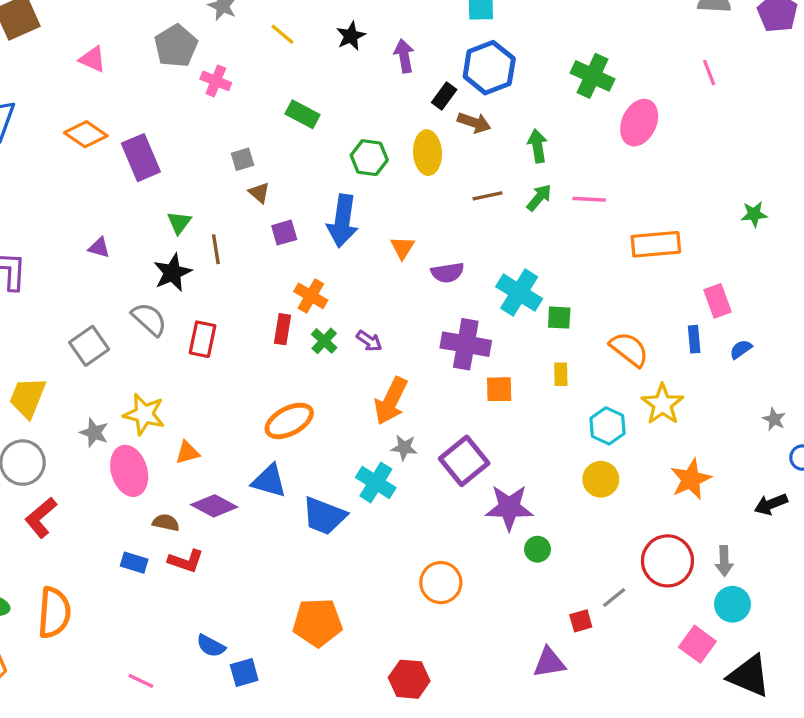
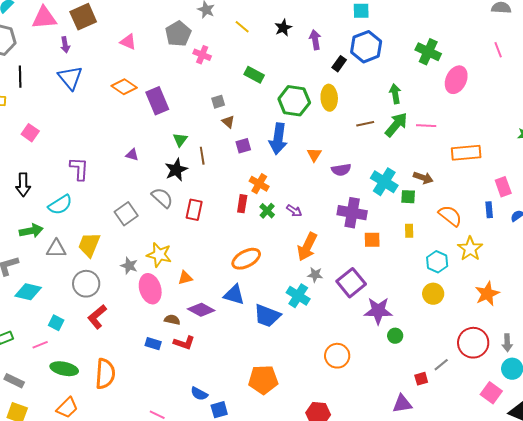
brown arrow: (474, 123) -> (423, 178), moved
green hexagon: (369, 158) -> (294, 101), size x1.4
green arrow: (539, 198) -> (396, 125), size x1.5

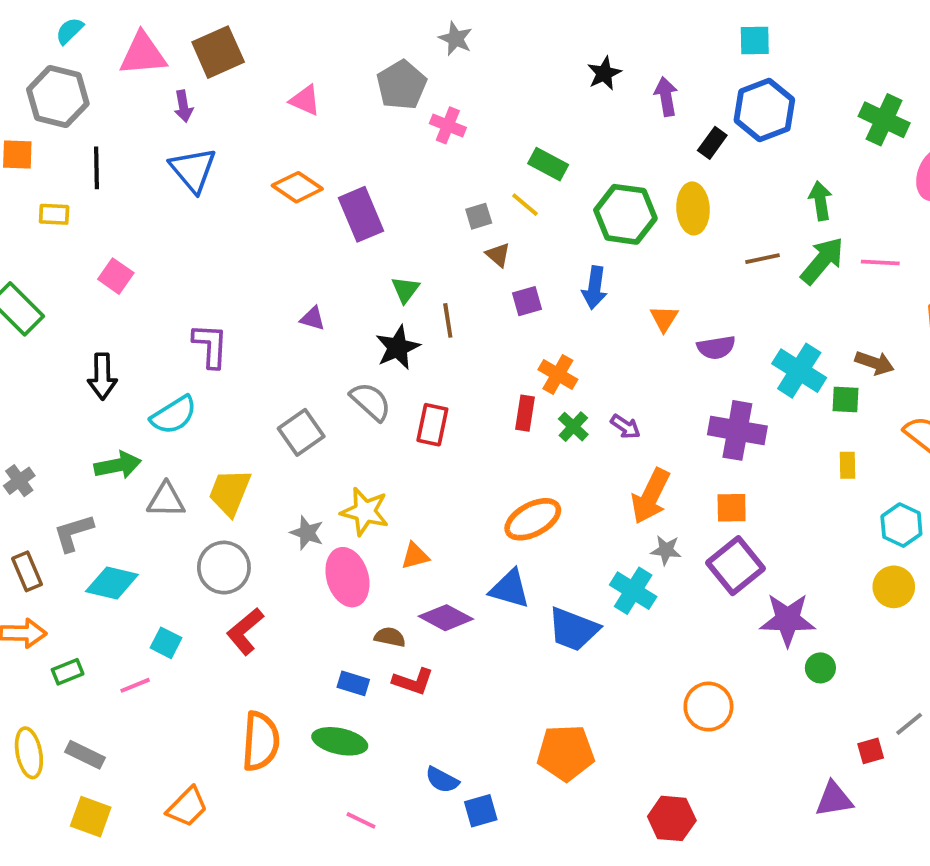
yellow line: (242, 27) -> (525, 205), moved
blue arrow: (278, 139) -> (595, 288), size x0.7
orange square: (372, 240) -> (732, 508), moved
green ellipse: (64, 369) -> (340, 741), moved

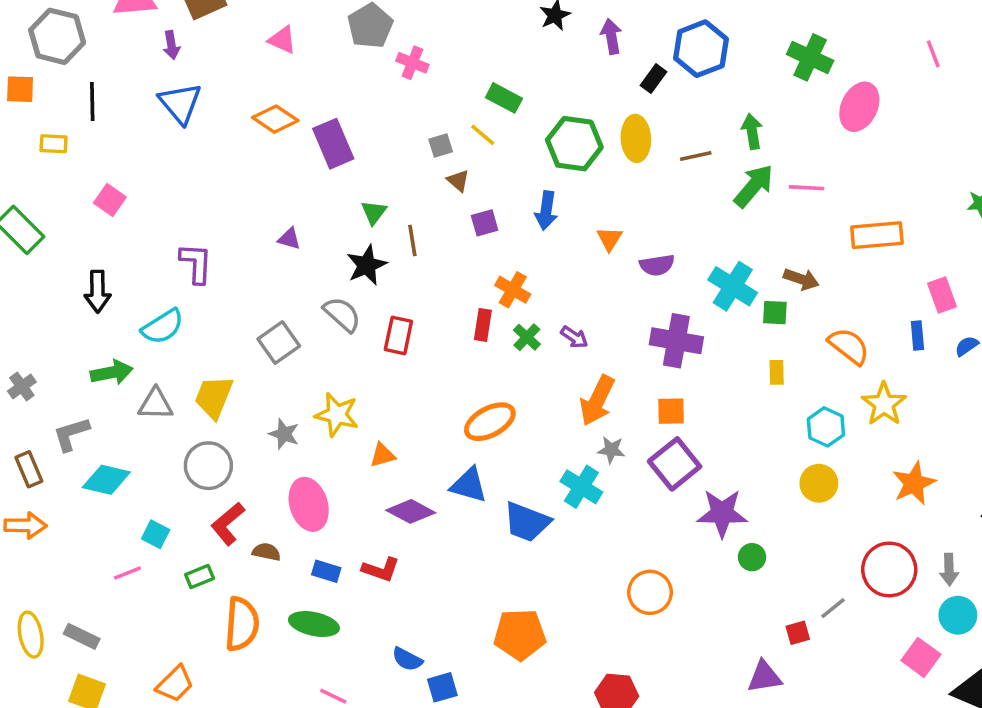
brown line: (762, 259) -> (696, 156), moved
pink ellipse: (347, 577) -> (309, 504), moved
brown semicircle: (390, 637) -> (266, 552), moved
green rectangle: (68, 672) -> (200, 576), moved

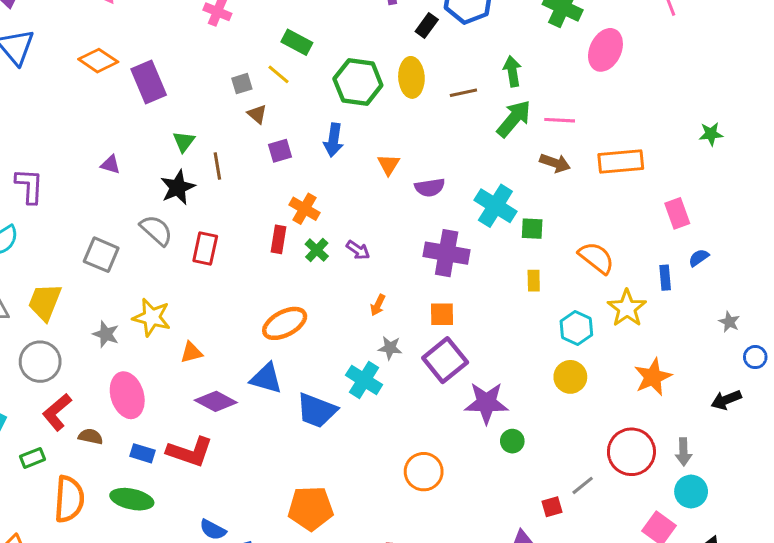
brown arrow: (801, 279) -> (555, 163), moved
blue rectangle: (917, 335) -> (665, 278), moved
gray square: (279, 342) -> (101, 255), turned -32
orange arrow: (597, 401) -> (378, 305), size x0.5
red L-shape: (381, 569) -> (190, 452), size x1.4

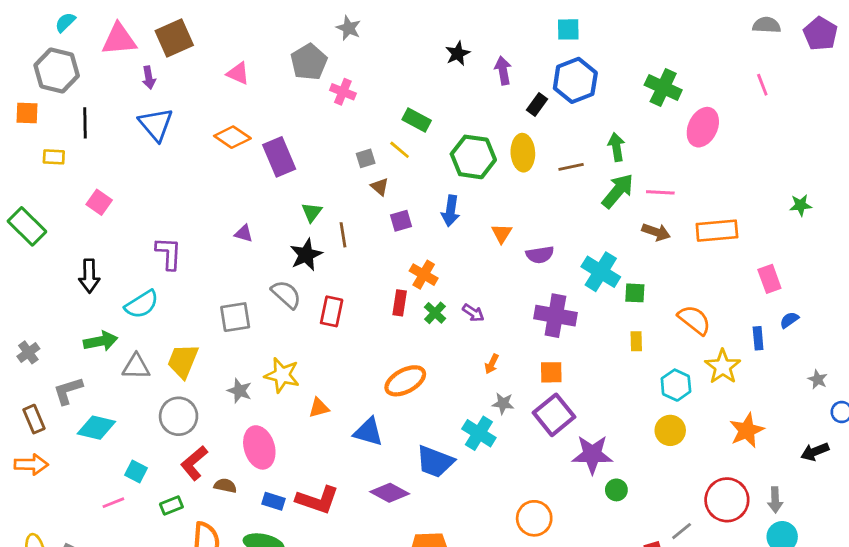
gray square: (101, 255) -> (235, 317), turned -32
blue triangle: (266, 378) -> (368, 432), moved
purple diamond: (216, 401) -> (390, 493), moved

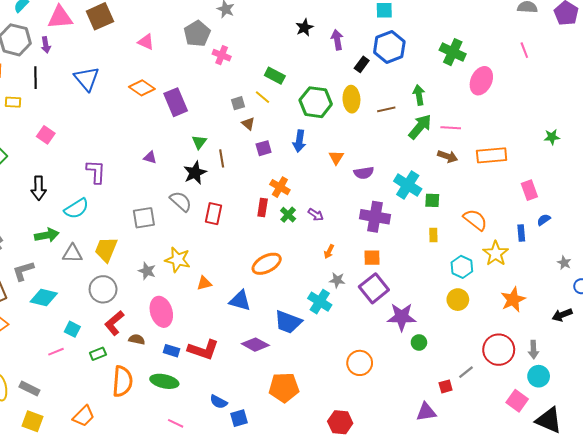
purple arrow: (149, 78) -> (46, 45), moved

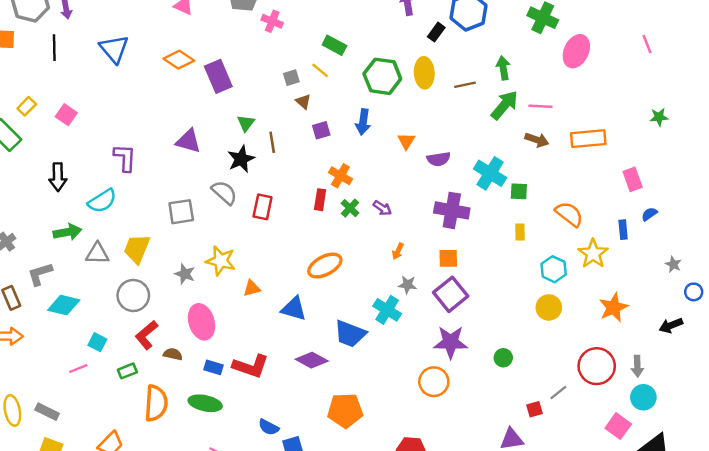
pink line: (524, 50) -> (647, 44), moved
yellow rectangle: (13, 102) -> (27, 106), moved, turned -49
purple triangle: (150, 157) -> (188, 141), size x1.6
purple star: (402, 317) -> (451, 342), moved

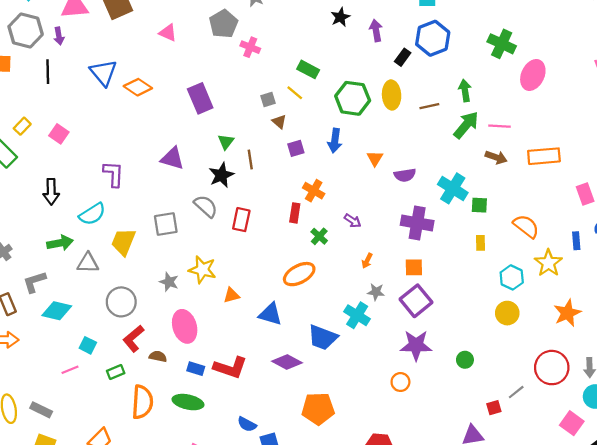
orange diamond: (179, 60) -> (138, 87), moved
green cross: (350, 208) -> (319, 236), moved
yellow trapezoid: (137, 249) -> (123, 242), moved
orange circle: (434, 382) -> (400, 382), size x0.7

